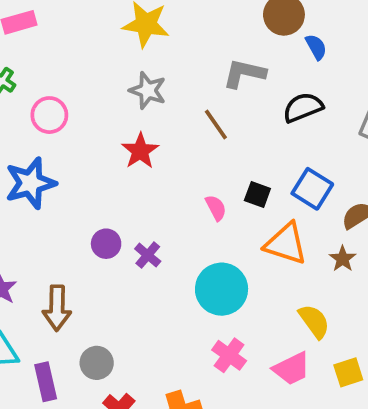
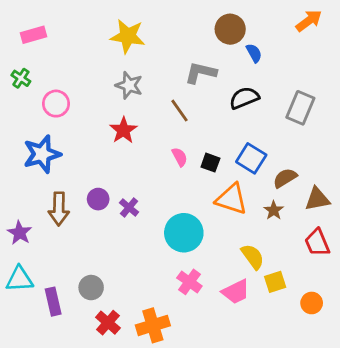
pink semicircle: (216, 208) -> (180, 157), moved
brown arrow: (57, 308) -> (59, 209), moved
yellow square: (348, 372) -> (275, 282), moved

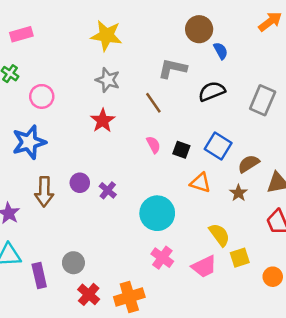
orange triangle: (232, 199) -> (200, 183), size x0.7

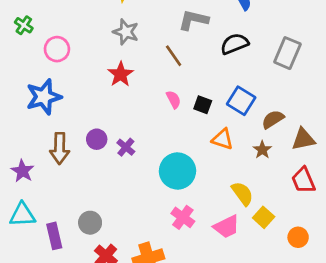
yellow square: (240, 258) -> (264, 217), turned -30

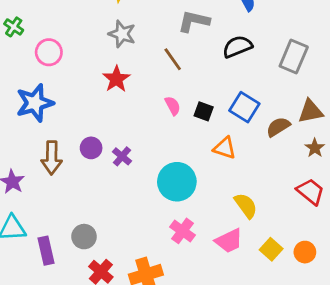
brown triangle: (303, 139) -> (311, 111), moved
brown star: (262, 150) -> (315, 148), moved
red trapezoid: (303, 180) -> (311, 192), turned 152
yellow square: (264, 217) -> (271, 249), moved

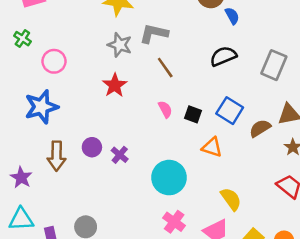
gray L-shape: (194, 21) -> (154, 33), moved

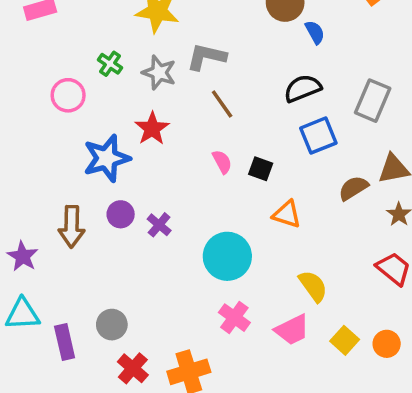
green cross: (22, 39) -> (110, 64), moved
blue star: (41, 107) -> (107, 158), moved
blue square: (230, 111) -> (318, 136), moved, turned 36

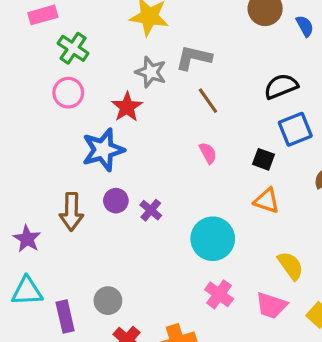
blue semicircle: (315, 32) -> (305, 26), moved
green cross: (110, 64) -> (73, 48), moved, size x1.4
red star: (152, 129) -> (127, 107), moved
black square: (261, 169) -> (263, 159), moved
pink trapezoid: (292, 330) -> (271, 305), turned 44

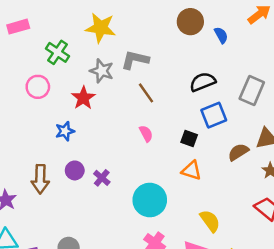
green cross: (73, 48) -> (58, 52), moved
blue star: (103, 150) -> (65, 131), size x0.6

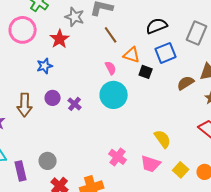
pink circle: (38, 87) -> (23, 30), size x1.4
orange triangle: (192, 170) -> (132, 55), moved
cyan circle: (150, 200) -> (114, 95), moved

